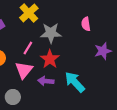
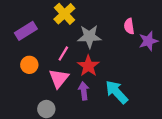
purple star: (103, 51) -> (148, 41), moved
purple arrow: (46, 81) -> (84, 91), turned 77

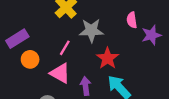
purple rectangle: (26, 31) -> (17, 39), moved
red star: (88, 66) -> (108, 58), moved
pink triangle: (59, 78) -> (60, 73), turned -40

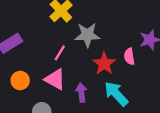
pink semicircle: (132, 20) -> (129, 56), moved
orange circle: (30, 59) -> (20, 80), moved

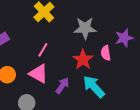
gray star: (87, 35) -> (85, 28), moved
purple arrow: (81, 92) -> (62, 86), turned 42

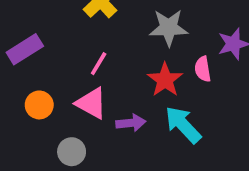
purple arrow: (62, 86) -> (131, 123), turned 49

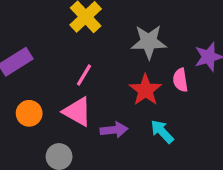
cyan arrow: (183, 125) -> (162, 132), size x0.7

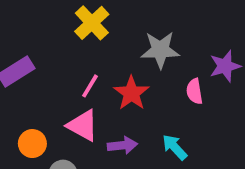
red star: (145, 90) -> (131, 93), moved
orange circle: (29, 113) -> (32, 144), moved

